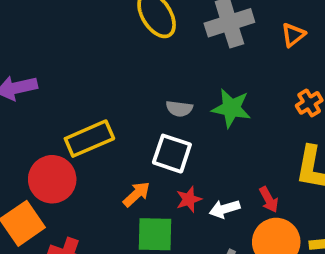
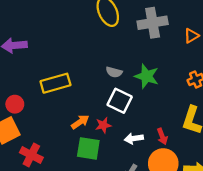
white square: (172, 154) -> (120, 101), moved
red circle: (52, 179) -> (15, 104), moved, size x0.6
red star: (189, 199) -> (103, 125), moved

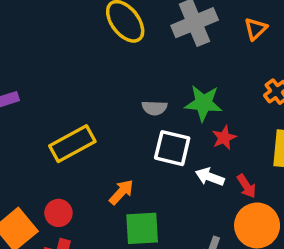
red circle: (15, 104) -> (58, 213), moved
red star: (103, 125) -> (224, 138), moved
white arrow: (134, 138) -> (210, 177), moved, turned 42

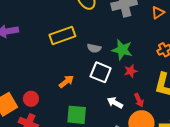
yellow rectangle: (72, 144) -> (62, 35), moved
white arrow: (210, 177) -> (115, 103), moved
orange arrow: (121, 192) -> (66, 82), moved

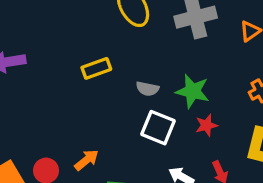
yellow rectangle: (62, 35) -> (96, 68), size x0.7
orange arrow: (66, 82) -> (86, 160), moved

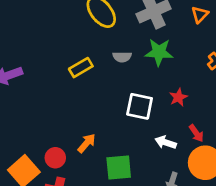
gray semicircle: (147, 89) -> (122, 57), moved
green star: (193, 91) -> (159, 52), moved

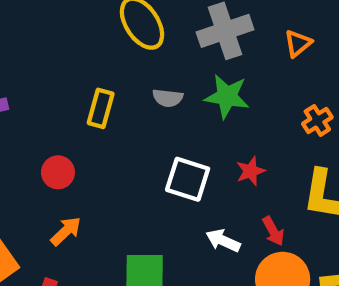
yellow rectangle: (81, 68) -> (101, 108), turned -50
orange arrow: (86, 143) -> (66, 231), moved
red circle: (55, 158) -> (58, 172), moved

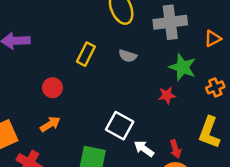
green star: (227, 96) -> (183, 67), moved
red star: (251, 171) -> (167, 95), moved
white square: (188, 179) -> (120, 126), moved

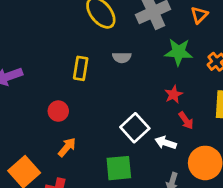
red star: (167, 95) -> (174, 94), moved
white square: (120, 126) -> (135, 128), turned 36
red arrow: (175, 149) -> (186, 121), moved

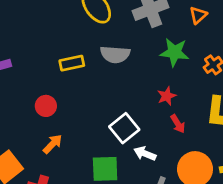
gray semicircle: (122, 57) -> (115, 54), size x1.5
yellow rectangle: (81, 68) -> (72, 63), turned 65
white arrow: (166, 143) -> (145, 154), moved

